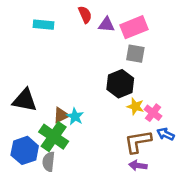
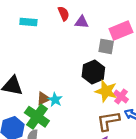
pink rectangle: (134, 27) -> (121, 31), moved
yellow star: (135, 106) -> (106, 91), size x1.5

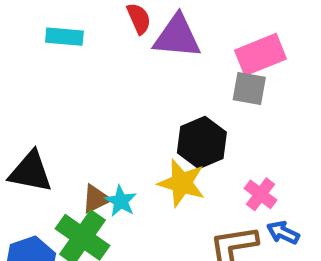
purple triangle: (82, 22) -> (177, 37), size x1.6
gray square: (106, 46) -> (249, 88), moved
yellow star: (106, 91) -> (182, 183), moved

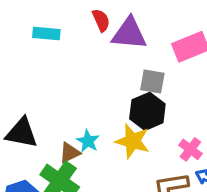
gray square: (249, 88) -> (152, 82), moved
cyan star: (121, 201) -> (88, 141), moved

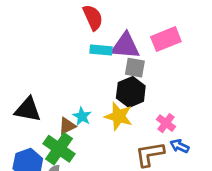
red semicircle: (101, 20) -> (93, 17), size x1.4
cyan rectangle: (46, 34) -> (101, 50), moved
purple triangle: (129, 34) -> (125, 46), moved

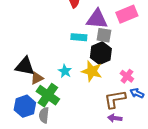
cyan rectangle: (101, 50) -> (79, 37), moved
brown triangle: (67, 126) -> (37, 78), moved

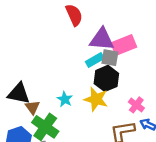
pink rectangle: (127, 14) -> (124, 45), moved
cyan rectangle: (79, 37) -> (95, 60), moved, turned -35
brown triangle: (37, 78) -> (33, 107), turned -40

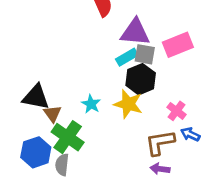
pink rectangle: (124, 45) -> (178, 45), moved

